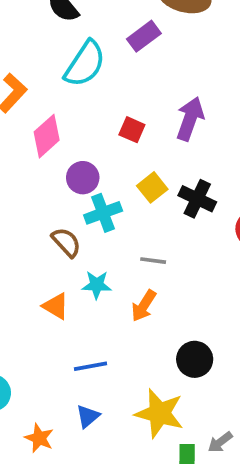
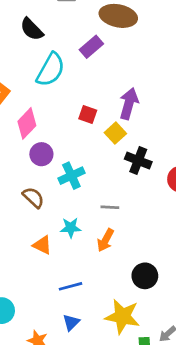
purple circle: (83, 178) -> (41, 154), moved
yellow square: (152, 187) -> (115, 133), moved
brown semicircle: (66, 242) -> (33, 197), moved

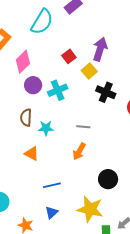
red square: (88, 114) -> (69, 56), turned 32
cyan cross: (71, 176) -> (58, 90), moved
brown semicircle: (33, 197) -> (26, 118), turned -132
cyan star: (71, 228) -> (46, 128), moved

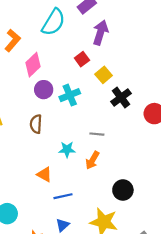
purple arrow: (100, 49) -> (100, 33), moved
black cross: (106, 92) -> (121, 97), turned 30
cyan star: (46, 128) -> (67, 149), moved
orange triangle: (32, 154) -> (44, 174), moved

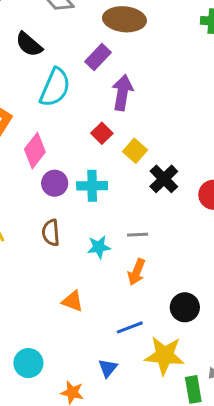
cyan cross: (70, 95) -> (92, 186), turned 30
cyan star: (67, 149) -> (99, 247), moved
blue line: (63, 196) -> (130, 327), moved

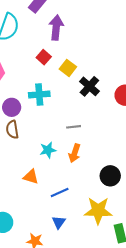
purple circle: (55, 183) -> (12, 107), moved
cyan star: (99, 247) -> (48, 150), moved
blue line: (130, 327) -> (60, 192), moved

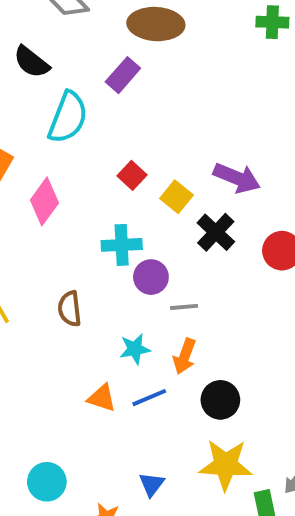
purple arrow: (56, 28) -> (237, 178), moved, turned 105
purple circle: (12, 107) -> (151, 277), moved
black circle: (110, 176) -> (220, 400), moved
blue line: (60, 192) -> (149, 398), moved

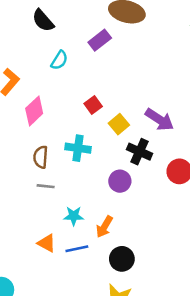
cyan semicircle: (68, 117) -> (59, 60), size x0.6
black cross: (216, 232) -> (140, 152), turned -30
purple circle: (151, 277) -> (120, 181), moved
gray line: (184, 307) -> (46, 186), moved
brown semicircle: (70, 309) -> (41, 157), moved

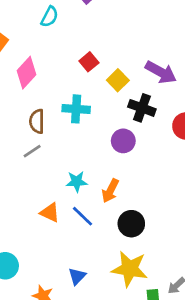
gray line: (46, 186) -> (32, 151), moved, turned -36
blue line: (77, 249) -> (83, 216), turned 60

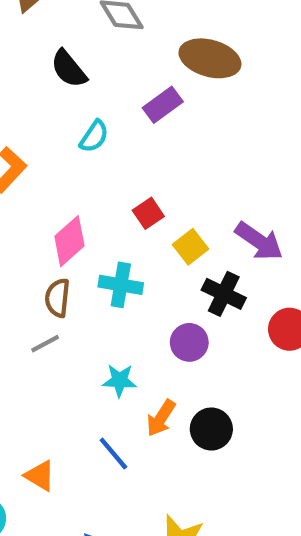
pink diamond: (27, 73) -> (69, 241), moved
cyan star: (77, 182) -> (119, 380), moved
orange triangle: (50, 213) -> (40, 476), moved
black circle: (131, 224) -> (211, 429), moved

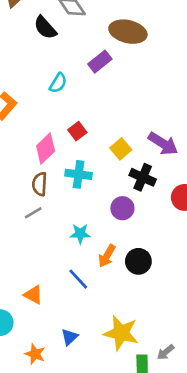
black semicircle: (69, 69) -> (45, 28), moved
red square: (148, 213) -> (77, 131), moved

